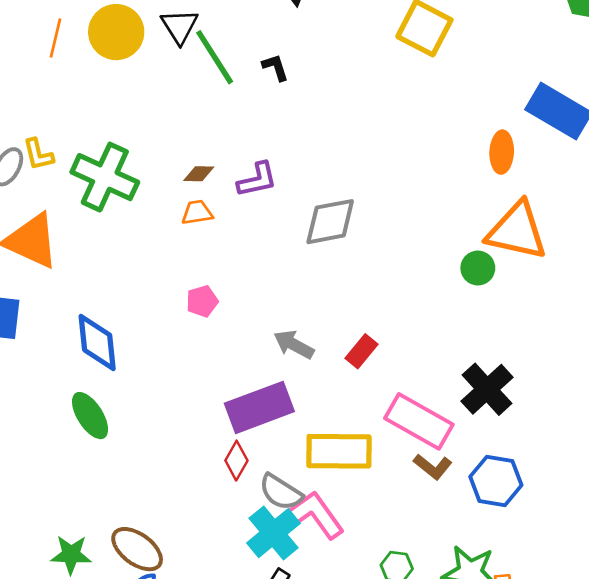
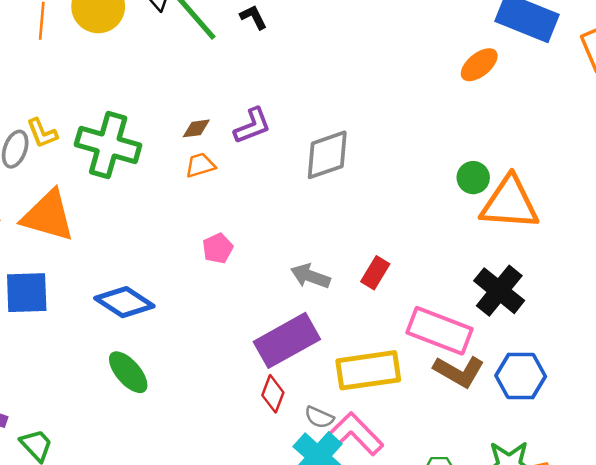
orange ellipse: (502, 152) -> (479, 65), turned 57
orange triangle: (517, 231) -> (510, 203), moved
blue diamond: (97, 342) -> (124, 302), turned -42
brown L-shape: (433, 467) -> (459, 371), size x1.4
gray semicircle: (281, 492) -> (319, 417), size x0.7

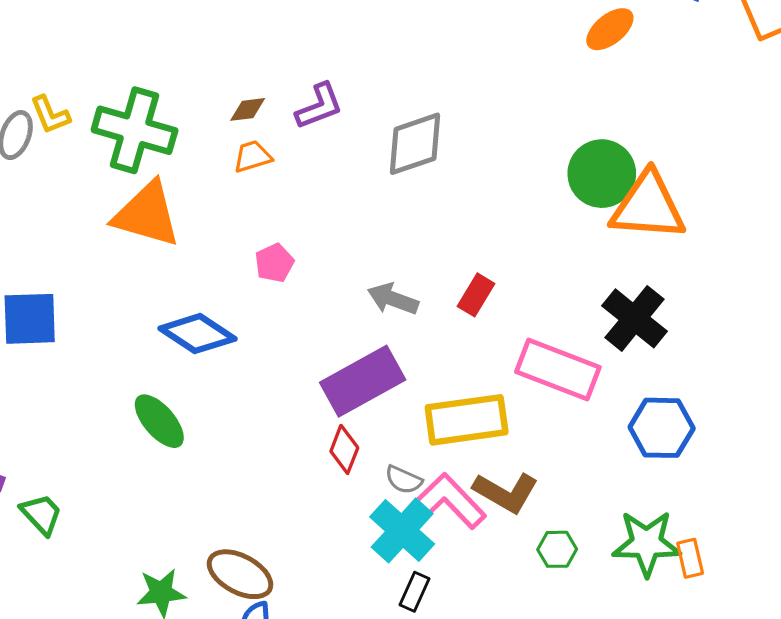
green circle: (473, 178) -> (602, 174), size x1.6
orange triangle: (48, 216) -> (147, 214), moved
blue diamond: (124, 302) -> (197, 334), moved
brown L-shape: (459, 371) -> (506, 492), moved

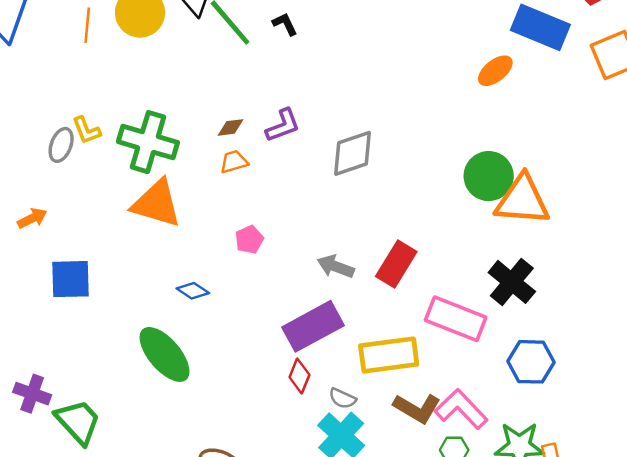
red rectangle: (476, 295) -> (396, 264), size x1.5
blue diamond: (197, 334) -> (193, 291), size x0.6
green ellipse: (159, 421) -> (165, 354), size x1.4
pink L-shape: (449, 501) -> (461, 409), moved
green trapezoid: (41, 514) -> (78, 422), size x1.5

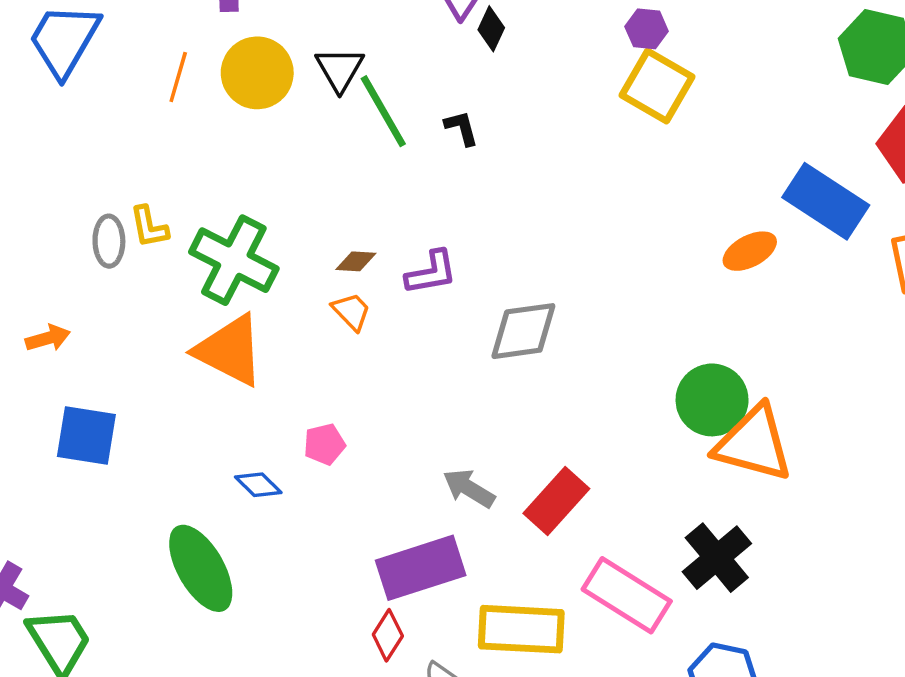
gray ellipse: (61, 145) -> (109, 241), turned -32
orange trapezoid: (234, 162) -> (351, 311), turned 52
pink pentagon: (249, 240) -> (324, 444), moved

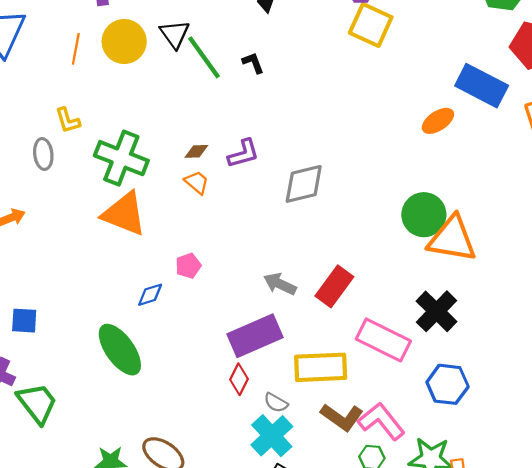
yellow L-shape: (149, 227) -> (68, 120), moved
blue square: (86, 435) -> (24, 321), moved, size x0.7
blue diamond: (258, 485) -> (150, 295), turned -56

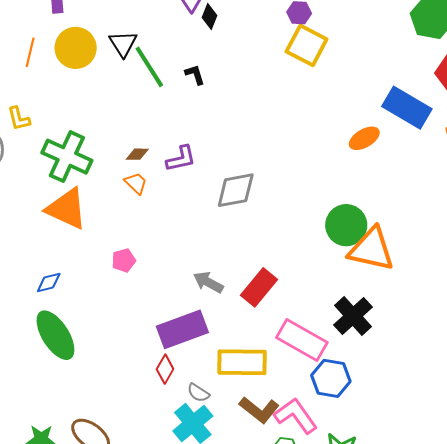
blue diamond: (150, 295) -> (49, 282), moved
blue hexagon: (448, 384) -> (331, 378), moved

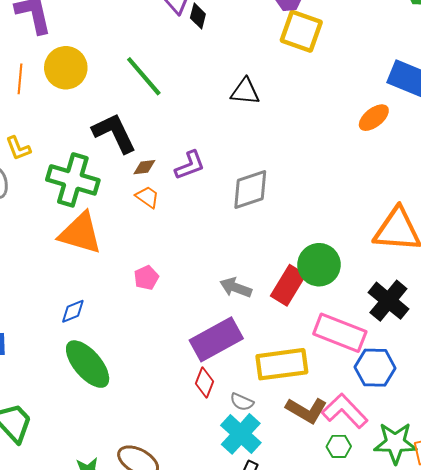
black triangle: (123, 44) -> (245, 92), moved, turned -44
black L-shape: (195, 75) -> (114, 133), moved, size x2.0
green circle: (346, 225) -> (319, 265), moved

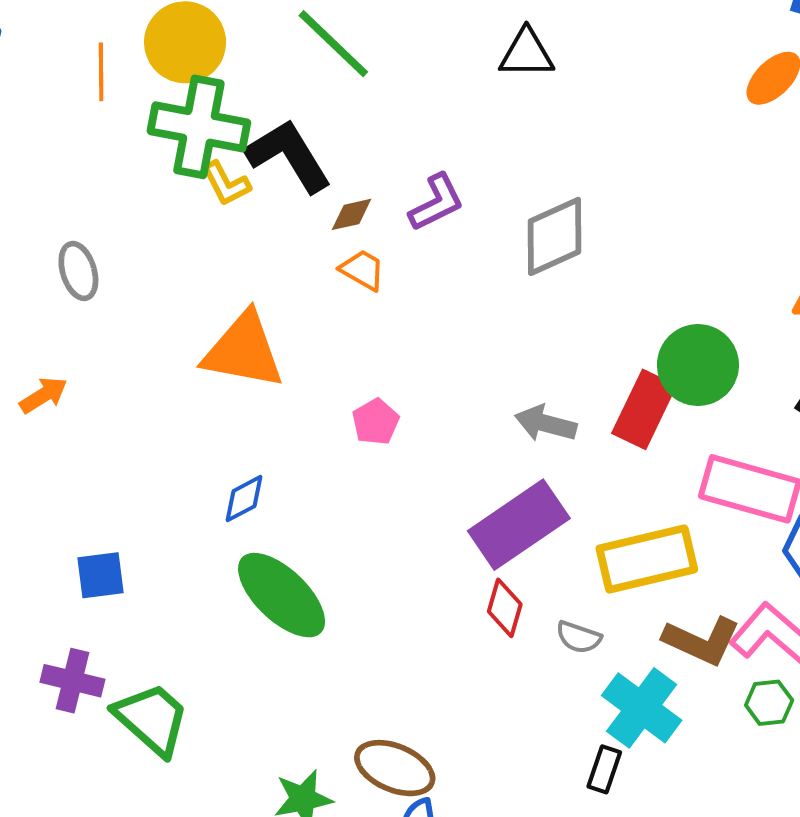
yellow L-shape: (18, 148) -> (226, 184), moved
green cross: (73, 180) -> (199, 127), moved
cyan cross: (241, 434) -> (642, 708), moved

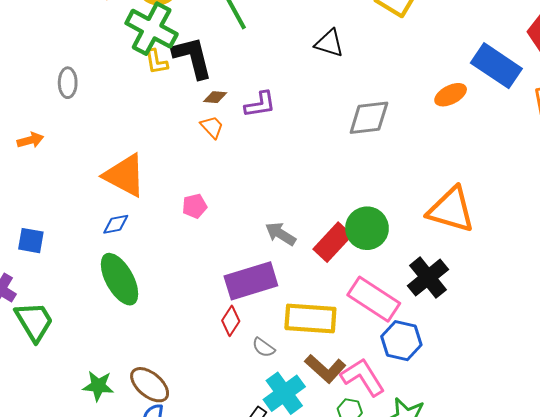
gray diamond: (554, 236) -> (369, 118), moved
orange triangle: (243, 351) -> (125, 175), moved

